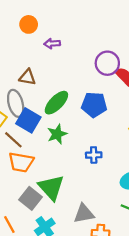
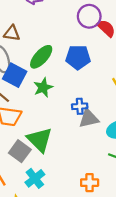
gray triangle: (84, 214) -> (89, 118), moved

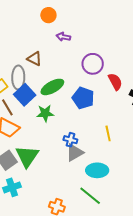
purple circle: (89, 16) -> (93, 64), moved
gray triangle: (89, 118) -> (75, 153), turned -36

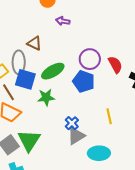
purple circle: (93, 64) -> (90, 59), moved
blue square: (25, 95) -> (25, 79), turned -30
blue cross: (70, 140) -> (72, 123), turned 32

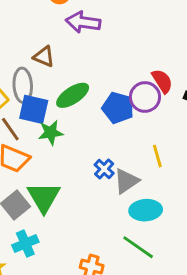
purple arrow: (63, 21) -> (83, 22), size x1.6
purple circle: (90, 59) -> (145, 97), moved
green star: (46, 97) -> (51, 133), moved
gray triangle: (76, 136) -> (126, 181), moved

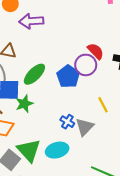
blue pentagon: (118, 108) -> (68, 76), turned 30
cyan ellipse: (146, 210) -> (57, 150), moved

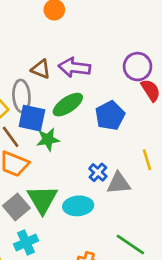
purple arrow: (31, 21) -> (74, 68), moved
purple circle: (86, 65) -> (138, 67), moved
gray triangle: (85, 127) -> (119, 183), turned 30

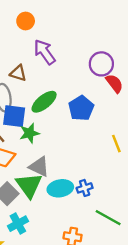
purple arrow: (74, 68) -> (45, 52), moved, turned 52
blue cross: (98, 172) -> (85, 188), moved, turned 35
gray triangle: (119, 183) -> (39, 167), moved, turned 35

